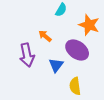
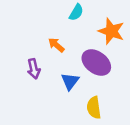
purple arrow: (27, 55) -> (34, 69), size x0.7

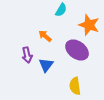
blue triangle: (70, 81) -> (46, 65), moved

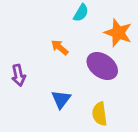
purple arrow: (27, 55) -> (18, 75), moved
blue triangle: (46, 65) -> (61, 99), moved

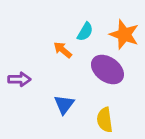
cyan semicircle: (81, 13) -> (85, 32), moved
purple arrow: (18, 75) -> (19, 79), turned -78

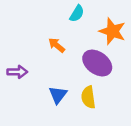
cyan semicircle: (85, 32) -> (77, 14), moved
yellow semicircle: (105, 120) -> (88, 97), moved

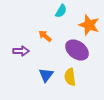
purple arrow: (17, 72) -> (21, 51), moved

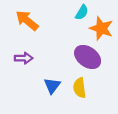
cyan semicircle: (61, 11) -> (82, 12), moved
orange arrow: (45, 36) -> (27, 20), moved, size x1.5

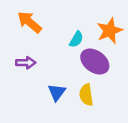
cyan semicircle: (82, 12) -> (76, 39), moved
orange star: (101, 28) -> (110, 31), turned 30

